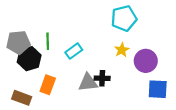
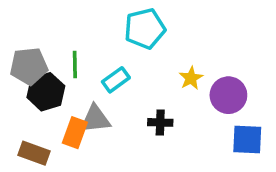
cyan pentagon: (124, 18) -> (145, 29), moved
gray triangle: (88, 83) -> (95, 119), moved

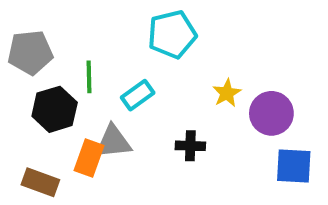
gray pentagon: (29, 66) -> (30, 53), moved

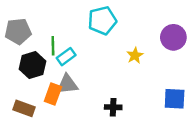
cyan rectangle: (138, 95) -> (66, 57), moved
purple circle: (271, 113) -> (173, 37), moved
black cross: (190, 146) -> (113, 107), moved

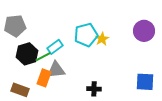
cyan pentagon: (102, 20) -> (86, 35), moved
green line: (53, 46) -> (43, 57), moved, turned 63
yellow star: (135, 55) -> (102, 39), moved

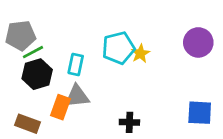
cyan rectangle: (55, 47) -> (76, 64), turned -42
green line: (43, 57) -> (33, 52), moved

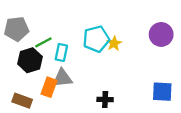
green line: (33, 52) -> (43, 42), moved

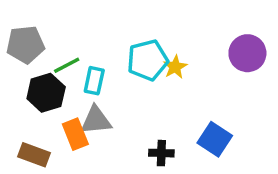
orange rectangle: (49, 87) -> (75, 134), turned -42
blue square: (162, 92) -> (215, 139), moved, turned 30

